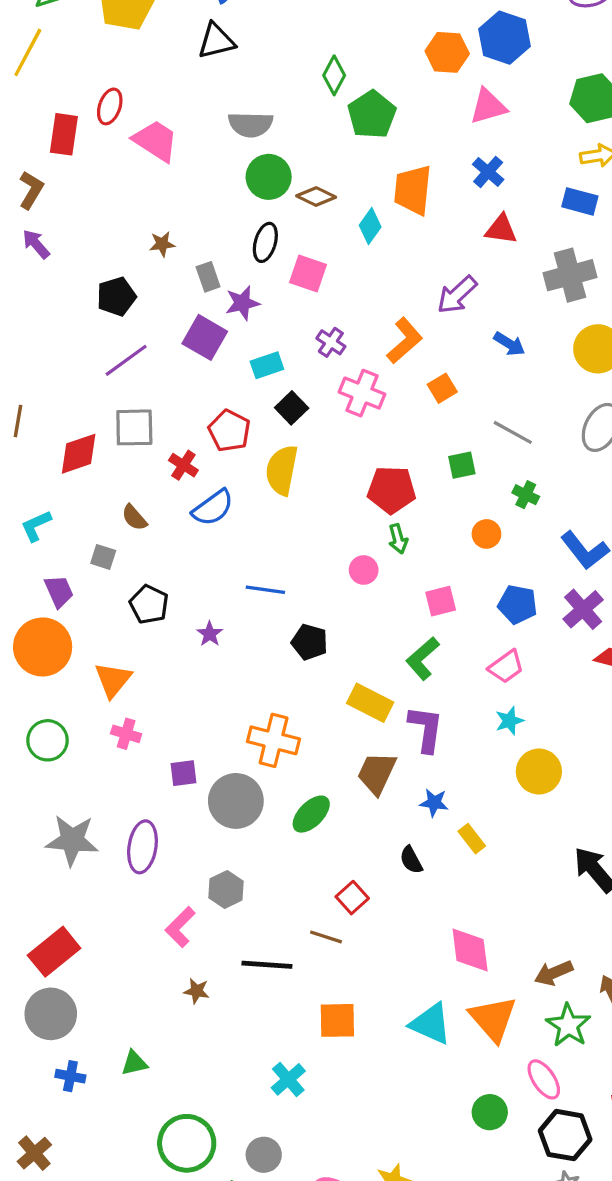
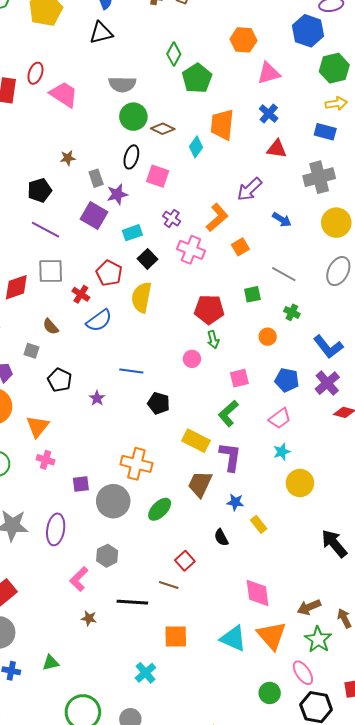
blue hexagon: (504, 38) -> (308, 31), moved
purple line: (126, 360) -> (46, 230), turned 64

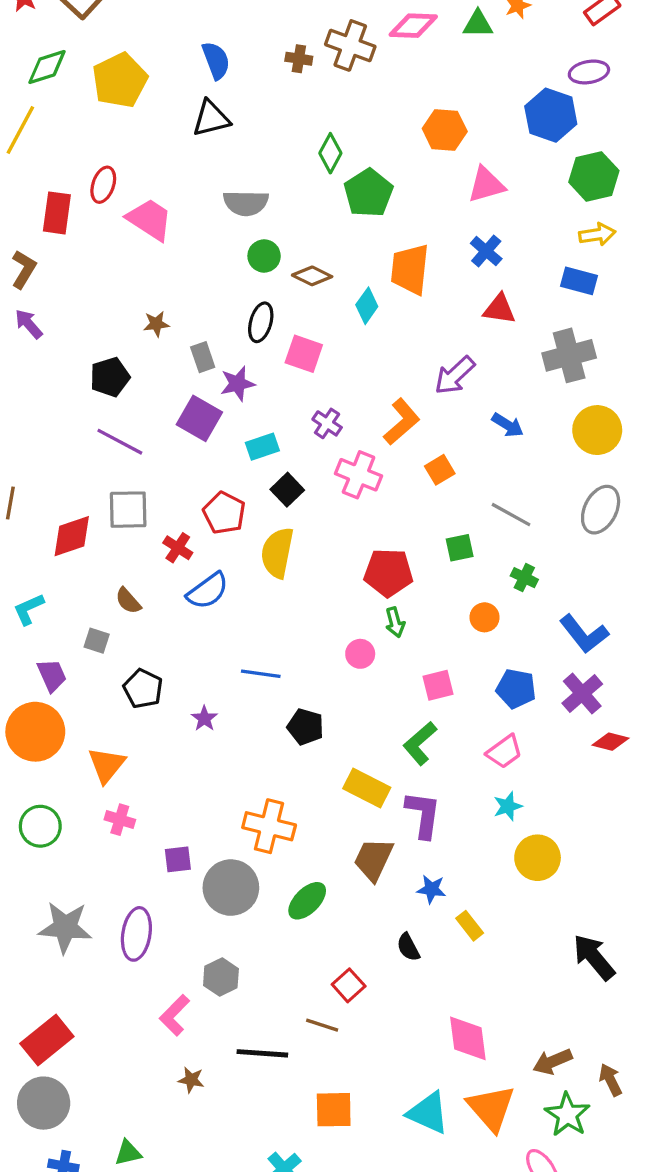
green circle: (133, 117) -> (264, 256), size x0.7

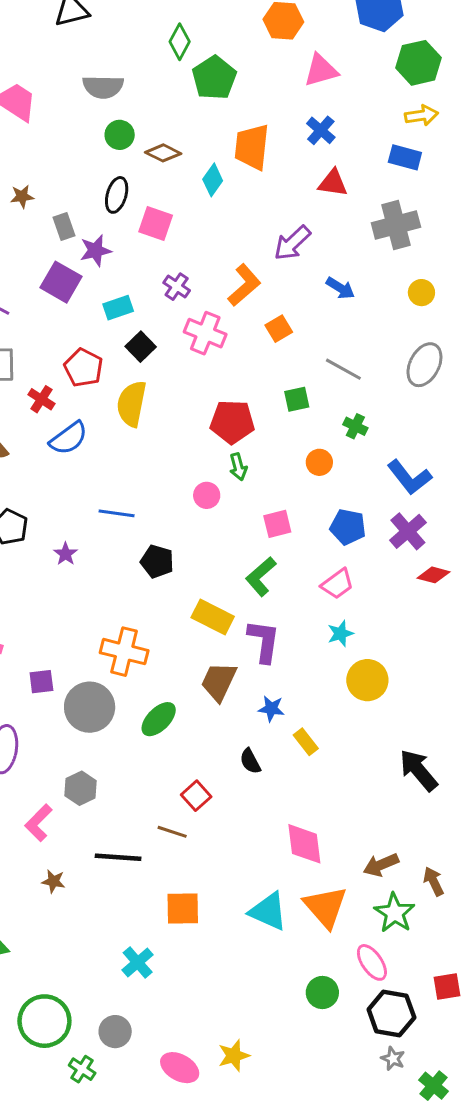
yellow circle: (597, 430) -> (421, 293), size x0.6

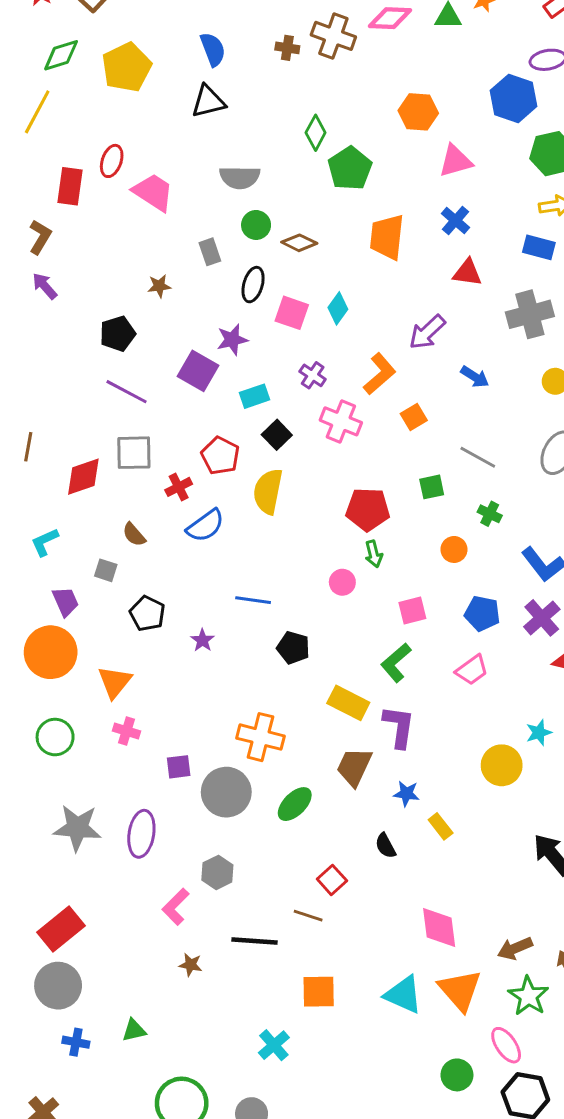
cyan diamond: (213, 180) -> (338, 308), moved
gray rectangle: (64, 226) -> (210, 252), moved
red cross: (41, 399) -> (179, 487), turned 30
cyan star: (340, 634) -> (539, 733), moved

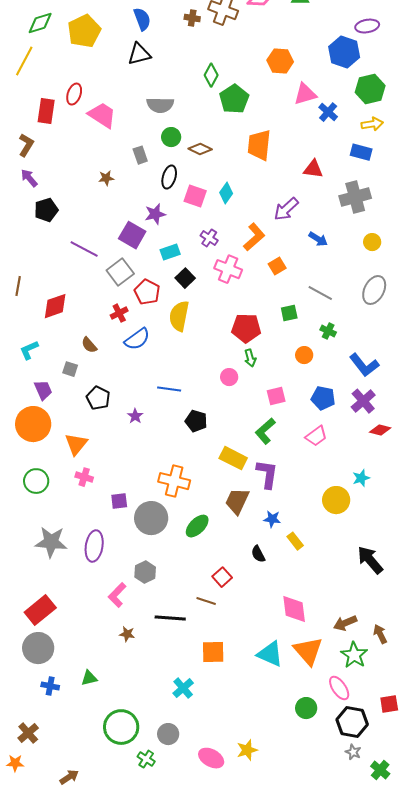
blue cross: (455, 221) -> (328, 112), moved
black pentagon: (118, 334) -> (46, 210), moved
gray square: (134, 453) -> (120, 272), moved, turned -36

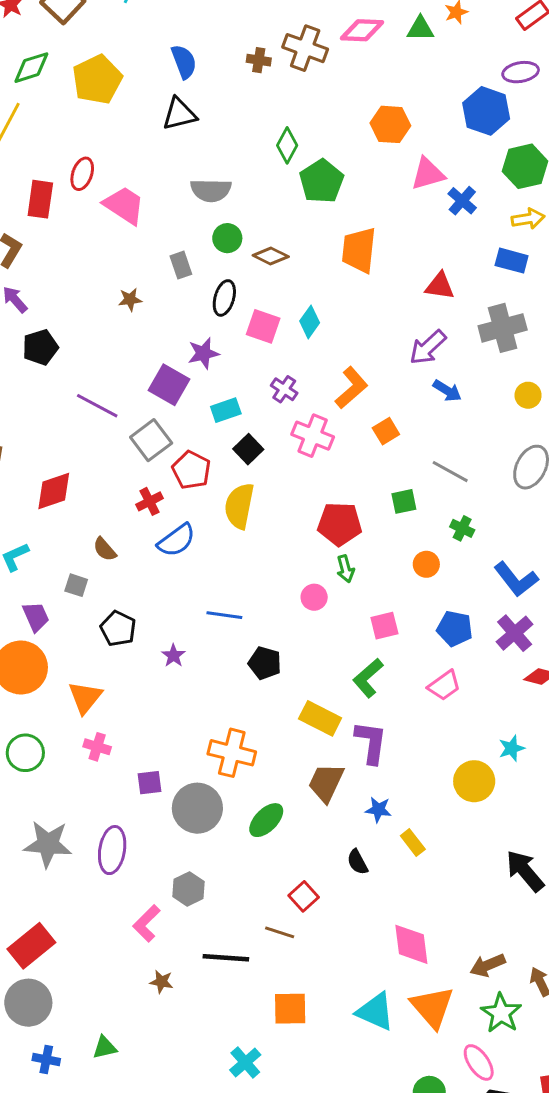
purple arrow: (286, 209) -> (428, 347), moved

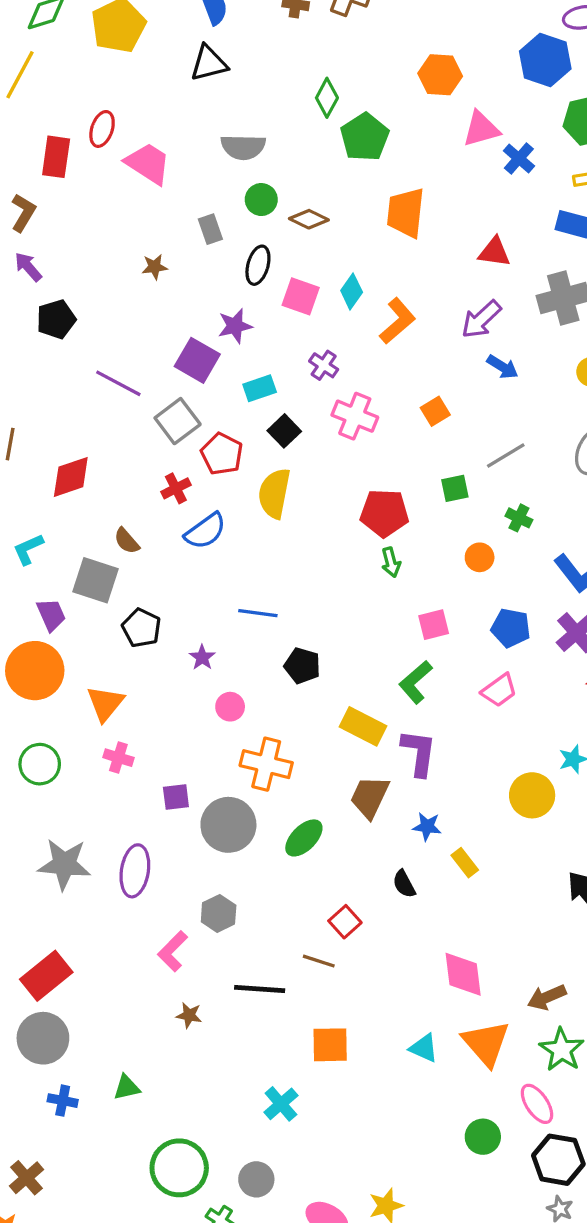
orange L-shape: (351, 388) -> (397, 321), moved
gray line: (450, 472) -> (506, 456), turned -60
gray square: (76, 585) -> (95, 580), size x1.8
pink circle: (314, 597) -> (230, 707), moved
cyan triangle: (375, 1012) -> (424, 1048), size x0.7

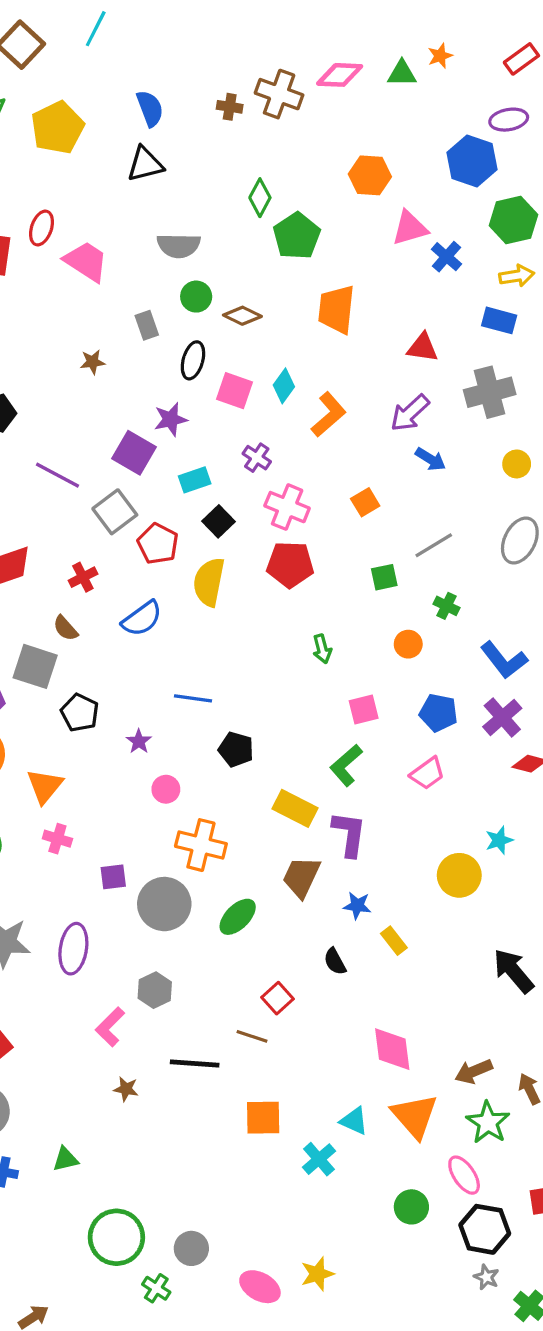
red cross: (176, 488) -> (83, 577), moved
red pentagon: (384, 513) -> (290, 564), moved
cyan cross: (281, 1104) -> (319, 1159), moved

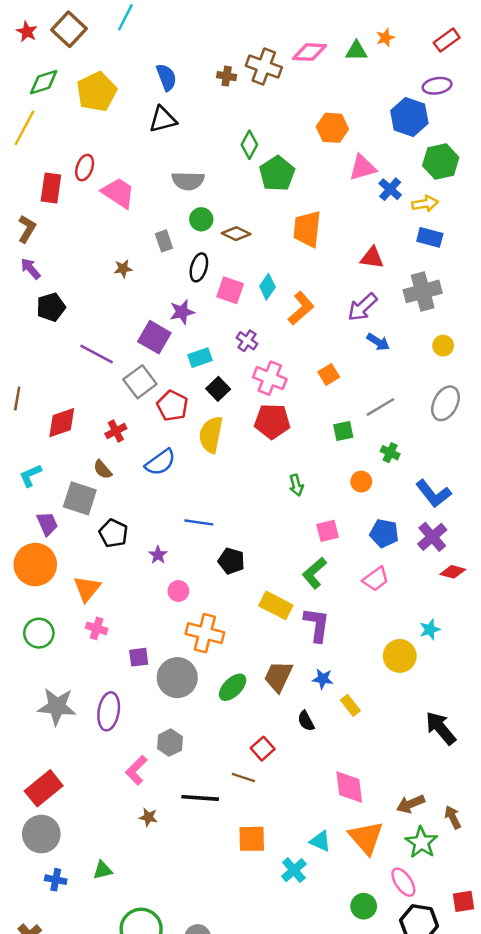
yellow arrow: (517, 276) -> (425, 204), moved
brown trapezoid: (301, 877) -> (278, 676), moved

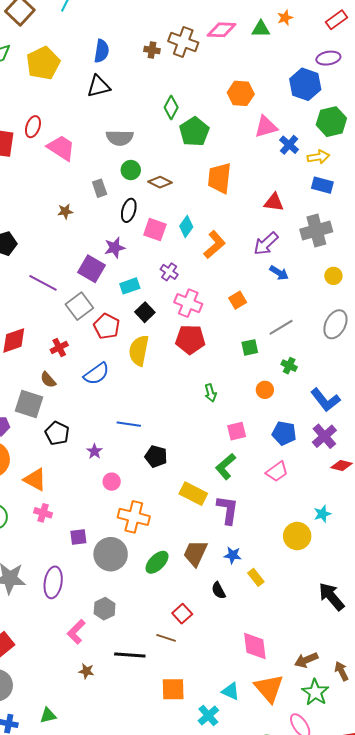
blue semicircle: (166, 77) -> (102, 51), turned 30
orange triangle: (87, 589) -> (35, 480), turned -40

